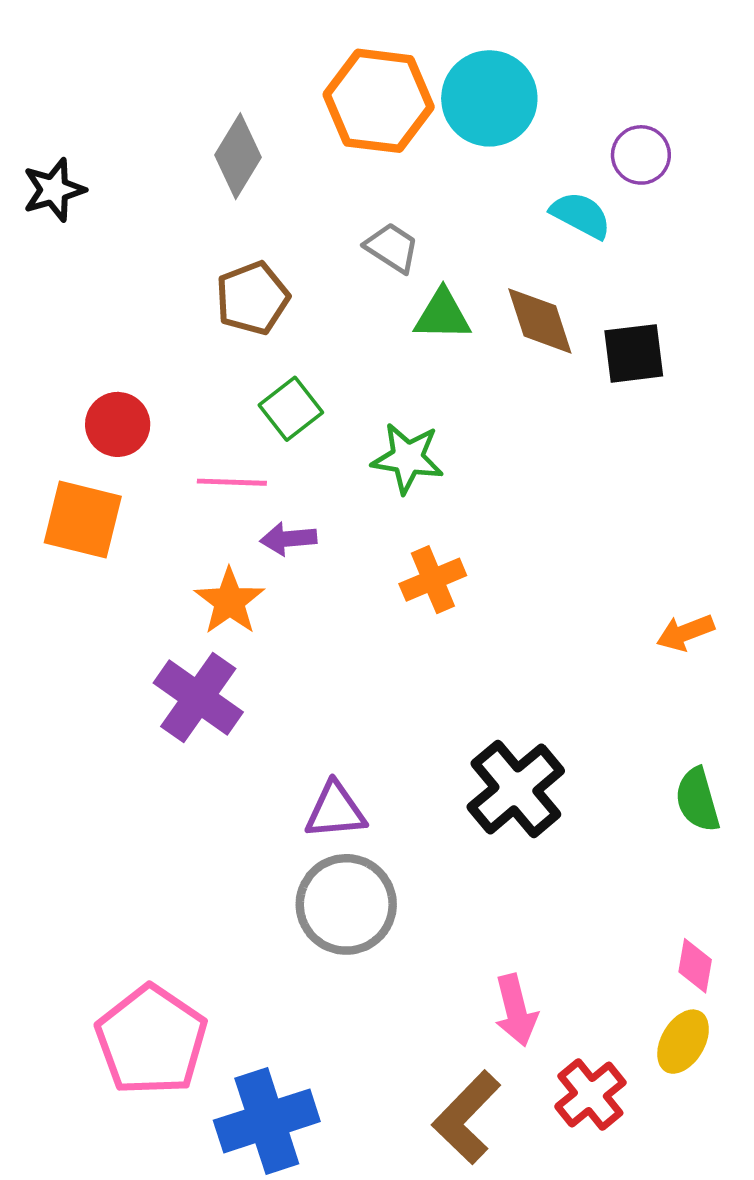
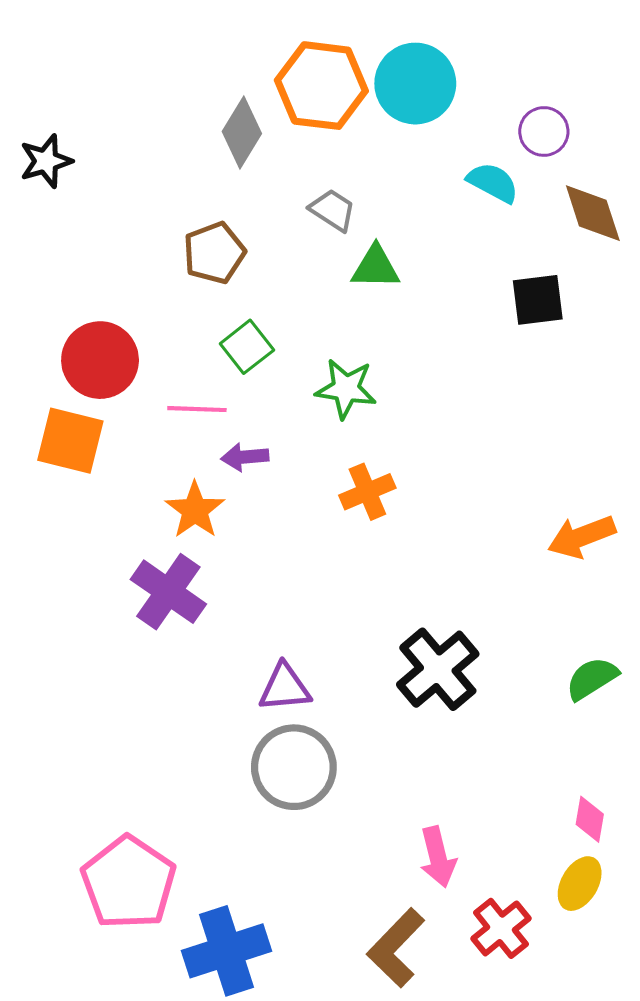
gray diamond: (238, 156) -> (242, 133), moved
brown diamond: (540, 321) -> (593, 213), moved
red circle: (118, 424) -> (100, 360), size x1.4
orange arrow: (685, 633) -> (582, 537), size x1.4
green semicircle: (697, 800) -> (592, 678), turned 74

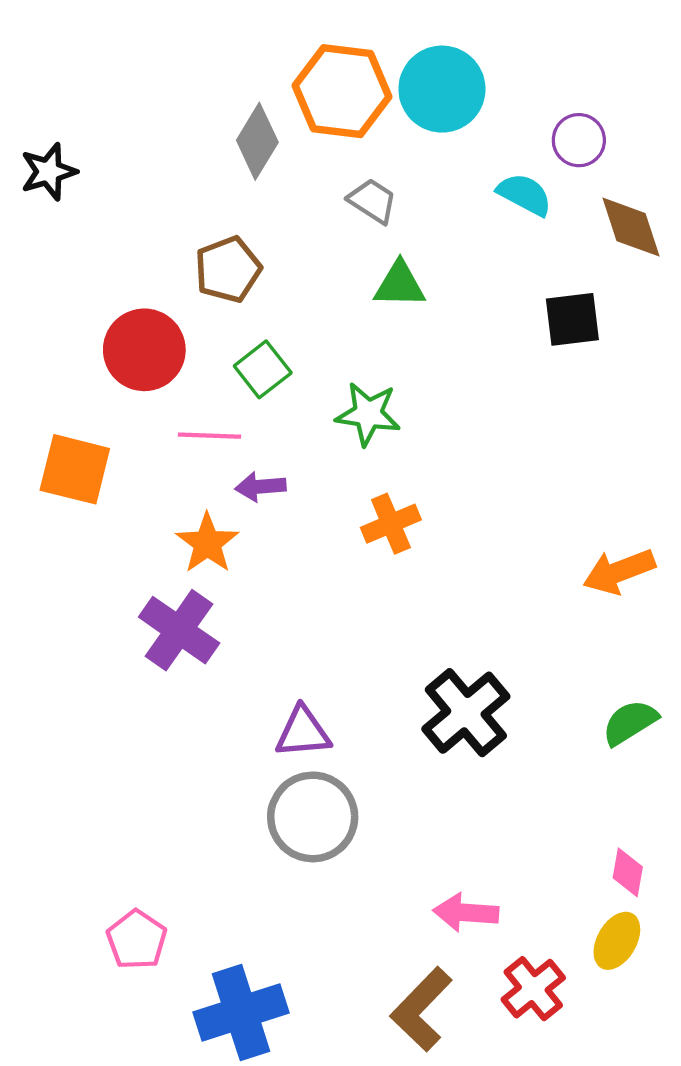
gray trapezoid: (333, 210) -> (372, 201), moved
red circle: (100, 360) -> (144, 350), moved
pink arrow: (438, 857) -> (466, 913), turned 108
pink pentagon: (129, 883) -> (137, 940), size x0.6

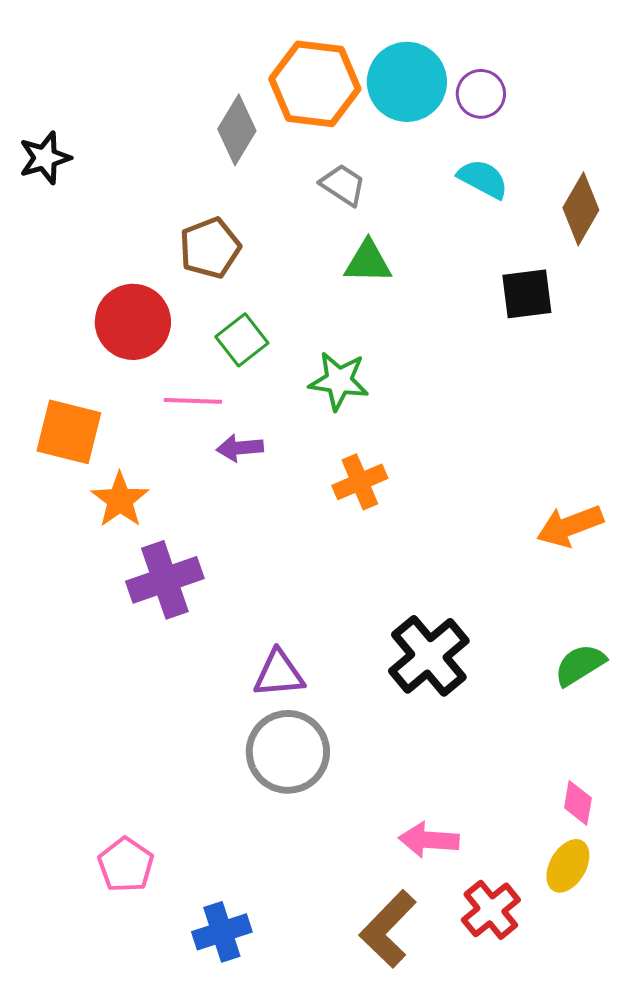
purple circle: (579, 140) -> (481, 94), moved
brown diamond: (631, 227) -> (581, 209), turned 48
orange star: (207, 543) -> (120, 500), moved
purple cross: (179, 630) -> (165, 580), turned 36
blue cross: (241, 1013) -> (222, 932), size x0.7

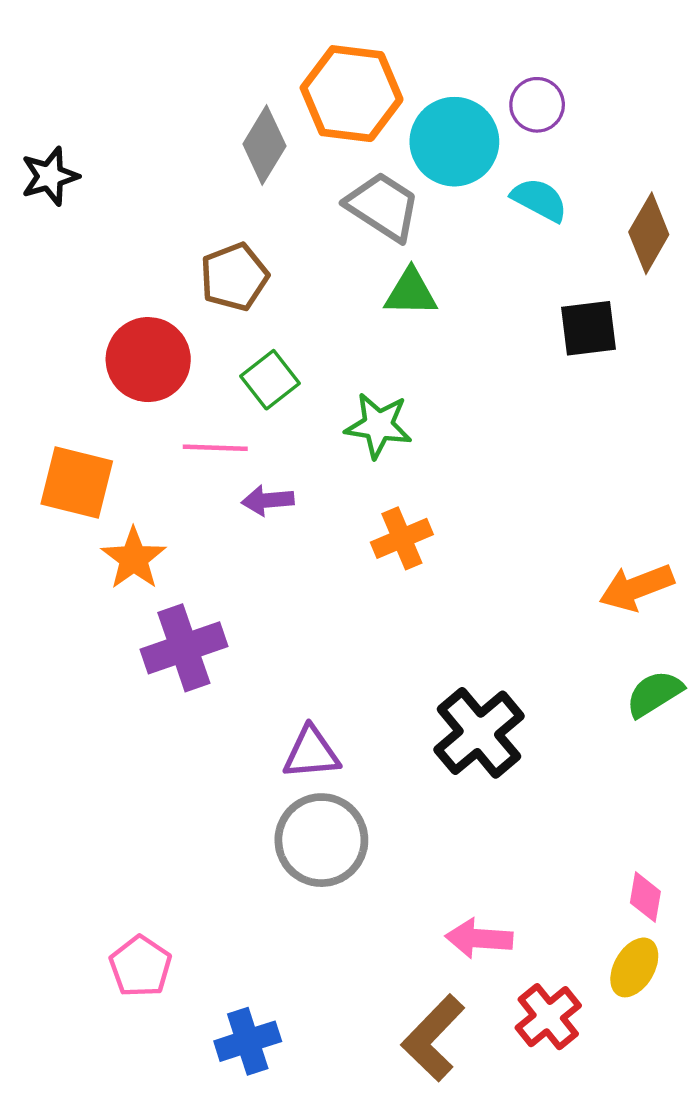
cyan circle: (407, 82) -> (454, 142), moved
gray trapezoid: (343, 185) -> (383, 206), size x1.5
green semicircle: (580, 665) -> (654, 694), moved

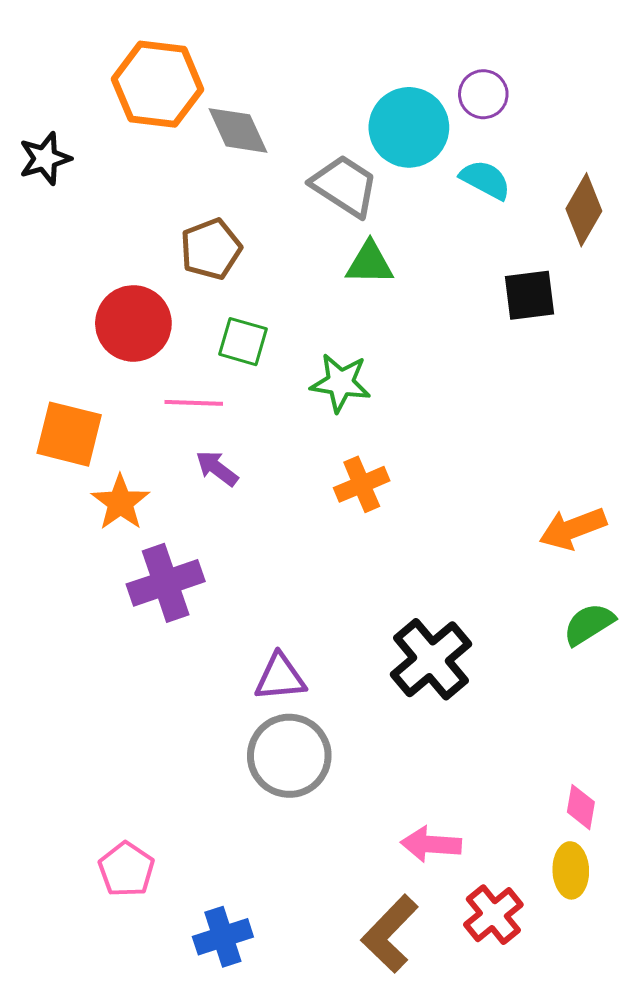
orange hexagon: (352, 94) -> (158, 84), moved
gray diamond: (264, 145) -> (238, 130), turned -56
green square: (270, 380) -> (243, 342), turned -36
purple arrow: (268, 500) -> (217, 468), moved, turned 42
yellow ellipse: (634, 967) -> (571, 870), turned -32

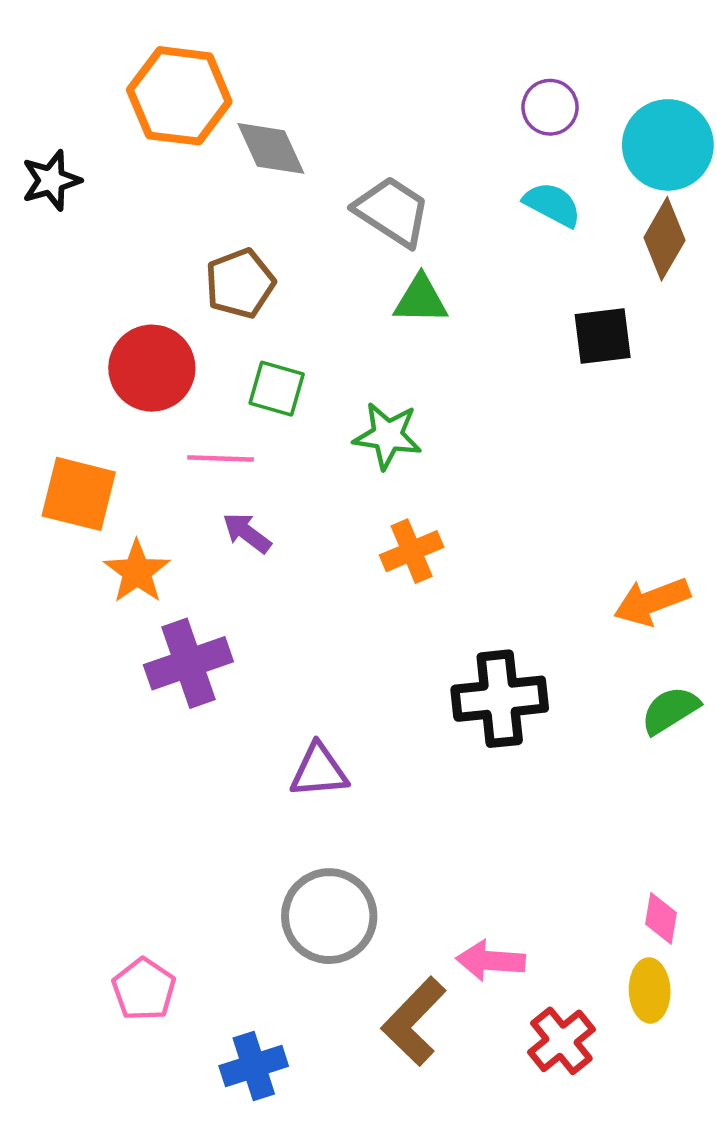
cyan circle: (409, 127) -> (668, 145), moved
black cross: (431, 659) -> (500, 699), moved, turned 34
gray circle: (289, 756) -> (329, 916), moved
brown L-shape: (390, 934) -> (414, 1021), moved

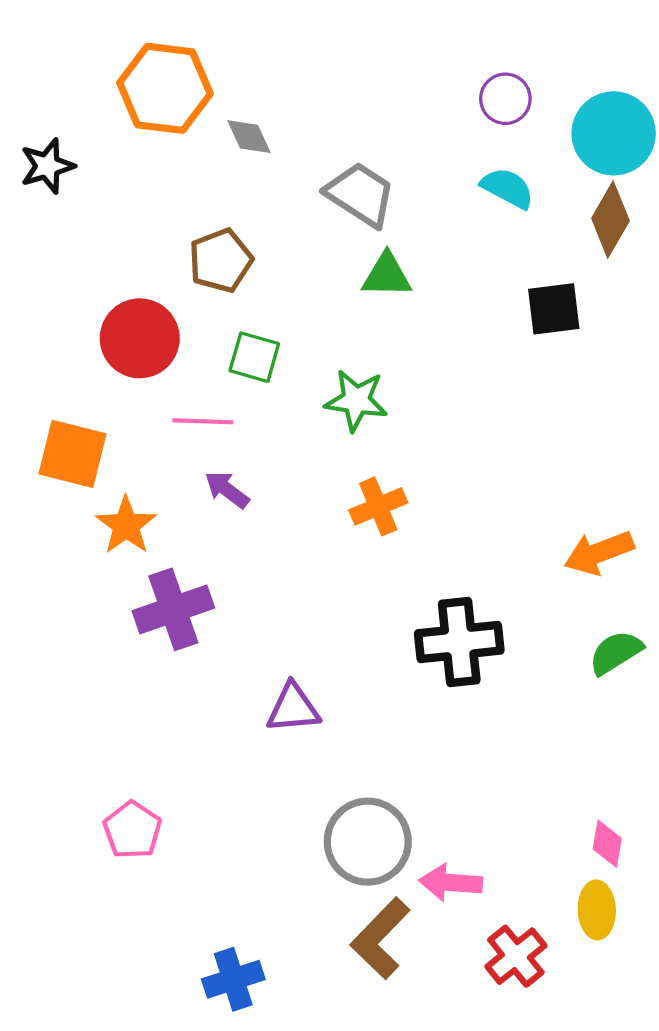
gray diamond: (271, 148) -> (249, 137), size x0.7
gray circle: (329, 916) -> (368, 842), moved
pink pentagon: (144, 989) -> (132, 830), moved

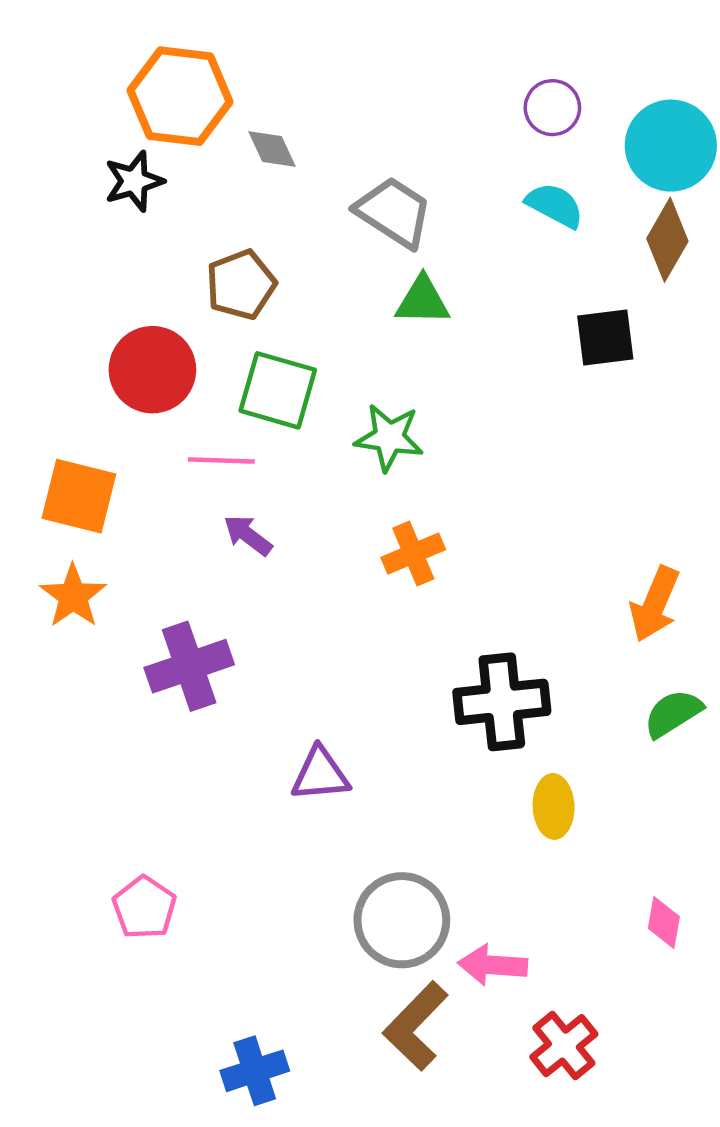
black star: (47, 166) -> (134, 181), moved
green square: (254, 357) -> (278, 390), size x1.4
orange star: (126, 525) -> (73, 596), moved
orange arrow: (599, 553) -> (655, 604), turned -46
yellow ellipse: (597, 910) -> (554, 806), moved

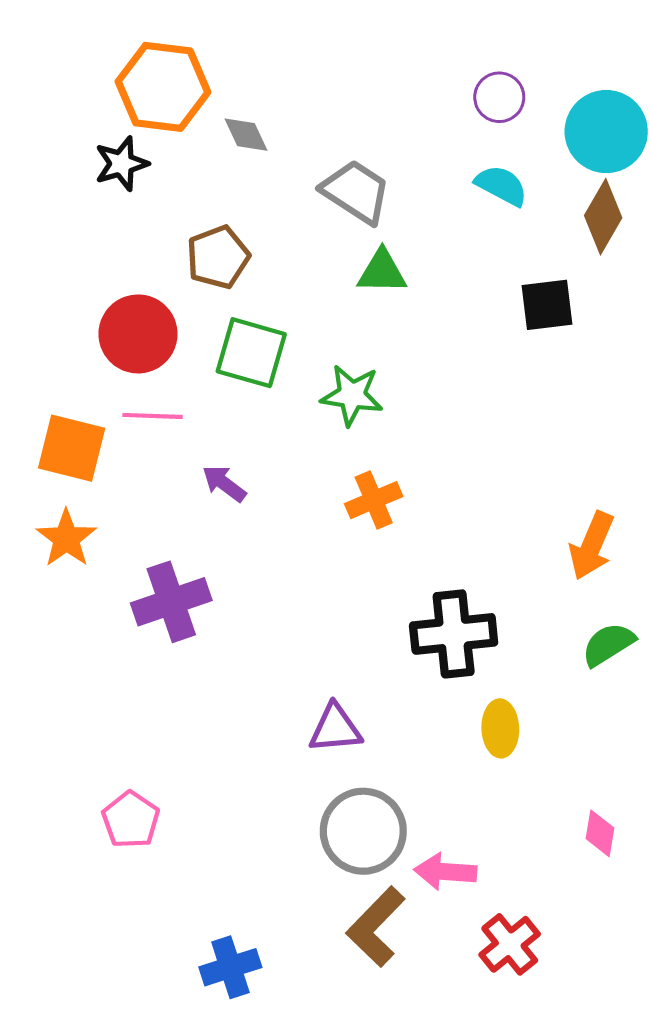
pink line: (221, 460) -> (153, 416), moved
purple triangle: (320, 774) -> (335, 728), moved

